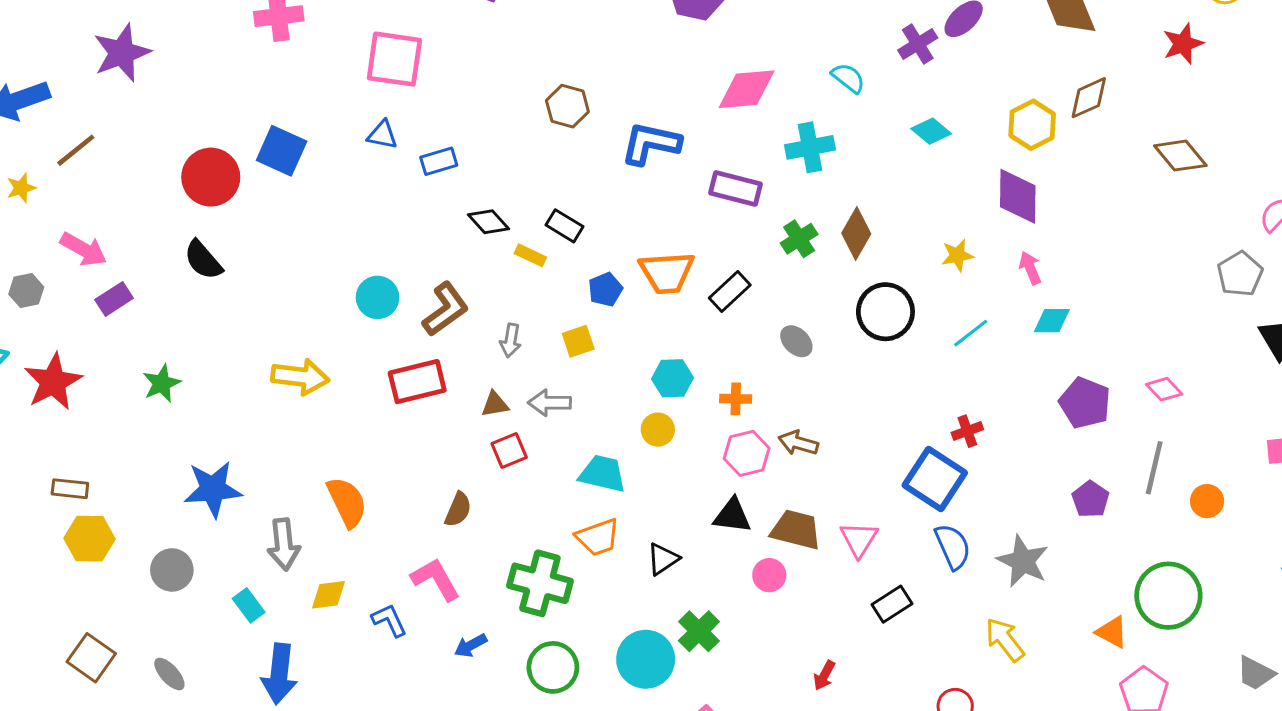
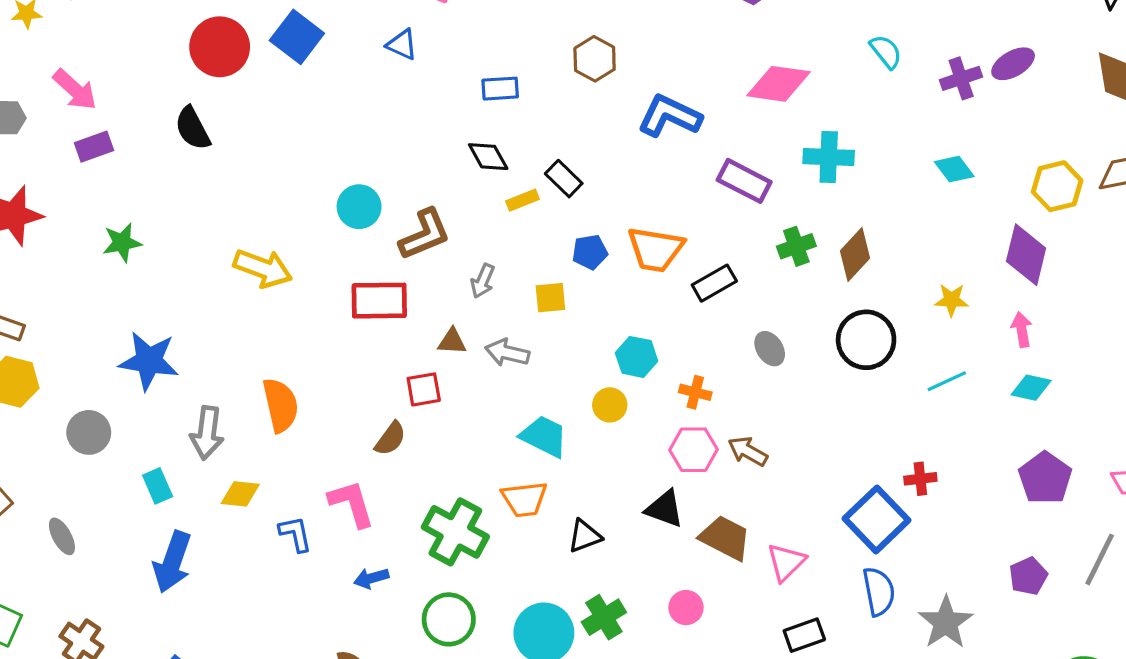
cyan semicircle: (848, 78) -> (886, 52), moved
blue rectangle: (439, 161) -> (500, 89), moved
yellow rectangle: (530, 255) -> (522, 200), turned -60
red square: (509, 451) -> (424, 389), moved
pink circle: (769, 575) -> (686, 608), moved

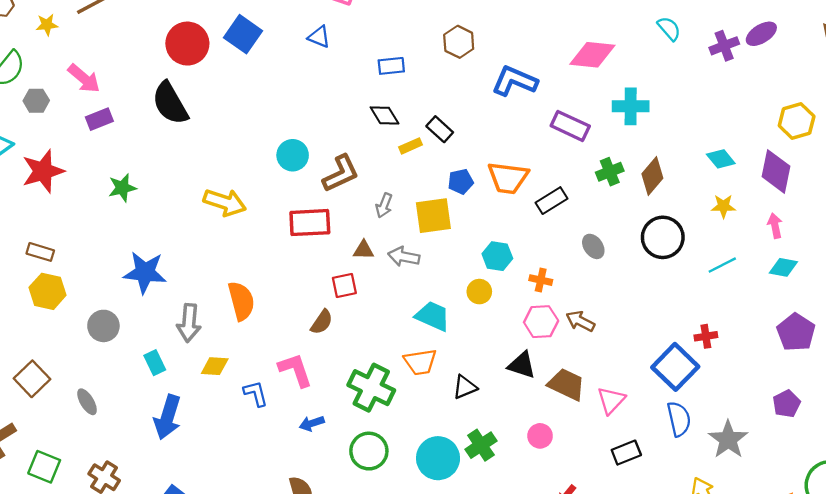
black semicircle: (193, 128) -> (170, 103), size x1.4
cyan diamond: (954, 169) -> (721, 159), moved
yellow square: (550, 298) -> (433, 216), size x1.6

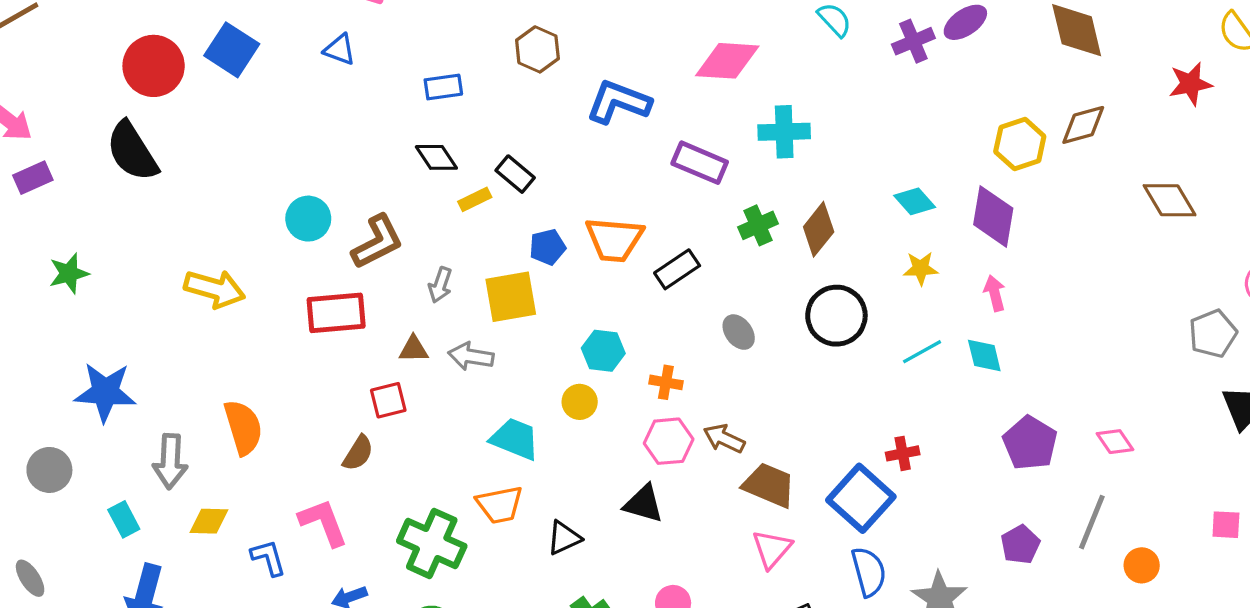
cyan diamond: (783, 267) -> (984, 356), moved, turned 68
brown trapezoid: (566, 384) -> (769, 485), moved

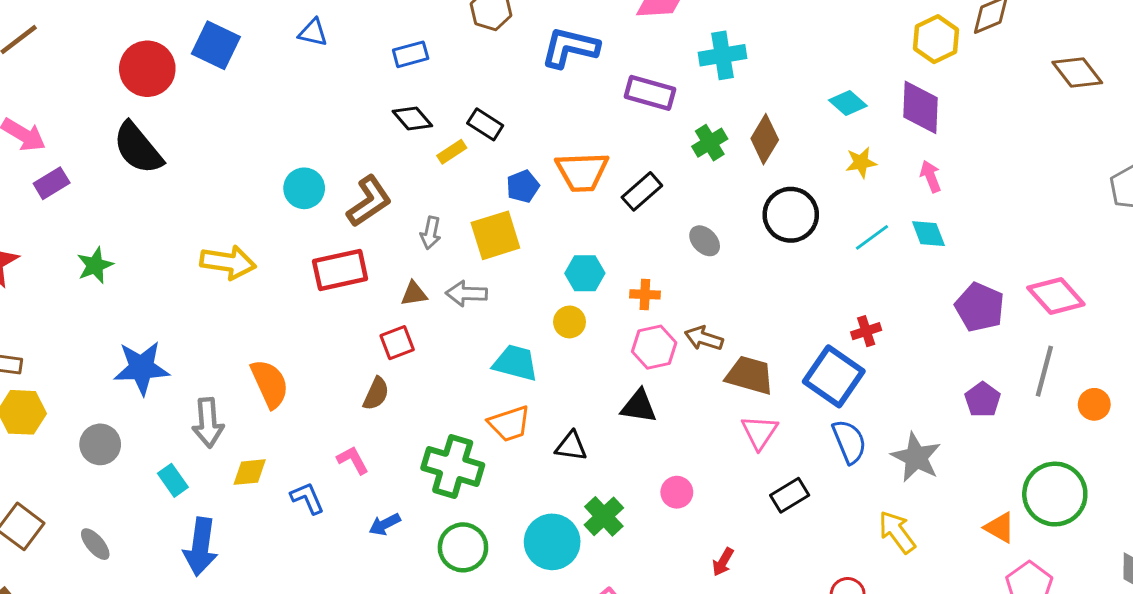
pink diamond: (1115, 442) -> (1056, 296), size x1.6
pink L-shape: (323, 522) -> (353, 460), size x0.7
black triangle: (564, 538) -> (571, 446), turned 40

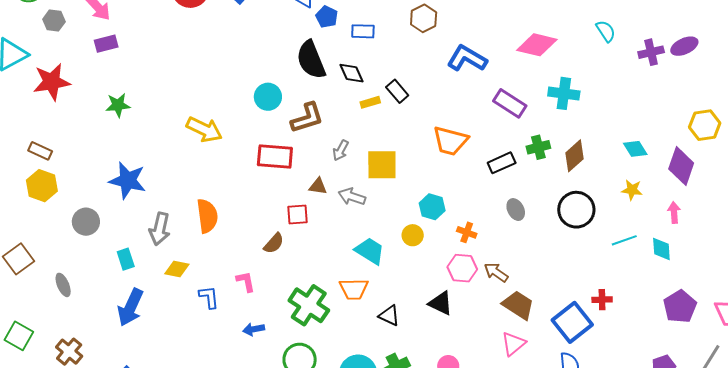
black semicircle: (138, 148) -> (311, 60), moved
blue pentagon: (523, 186) -> (327, 17), moved, turned 30
black rectangle: (642, 191) -> (502, 163), moved

